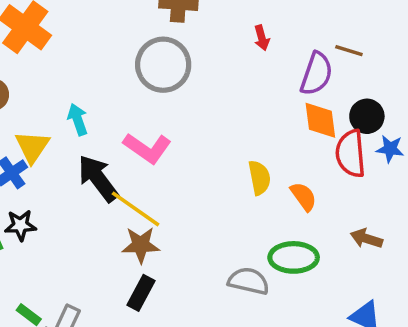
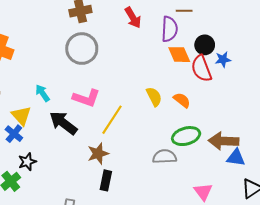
red arrow: (262, 38) -> (133, 18), size x1.5
yellow line: (136, 209) -> (112, 120), moved, turned -76
brown arrow: (366, 239) -> (224, 141), moved, size x1.6

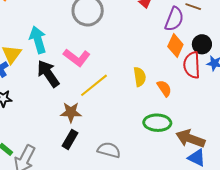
orange diamond: (179, 55) -> (175, 46), turned 30
cyan arrow: (42, 93) -> (38, 40), size x1.5
gray semicircle: (165, 157) -> (109, 150), moved

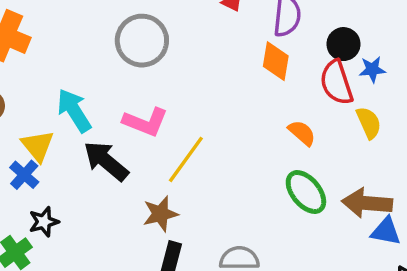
orange diamond: (175, 46) -> (276, 61), moved
yellow semicircle: (140, 77) -> (369, 123), moved
green ellipse: (157, 123) -> (306, 192), turned 64

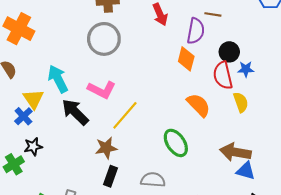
orange semicircle: (302, 133) -> (199, 105), size x1.4
green ellipse: (306, 192) -> (176, 143), moved

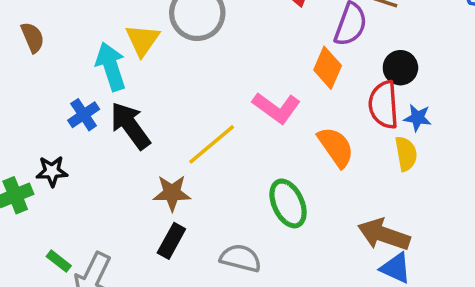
blue star: (246, 69) -> (418, 118), moved
pink L-shape: (102, 90) -> (276, 108), moved
yellow triangle: (33, 99) -> (142, 40), moved
blue cross: (23, 116) -> (84, 115), moved

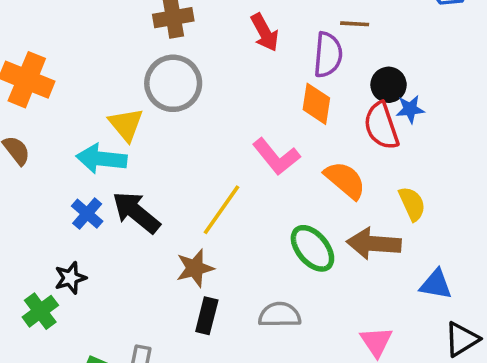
cyan arrow: (111, 66) -> (101, 159), turned -51
pink L-shape: (276, 108) -> (276, 157), turned 30
blue star: (418, 118) -> (410, 109), moved
yellow semicircle: (406, 154) -> (412, 204), moved
brown arrow: (384, 235) -> (374, 244), moved

